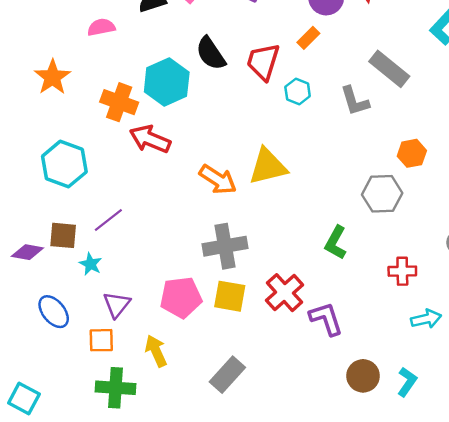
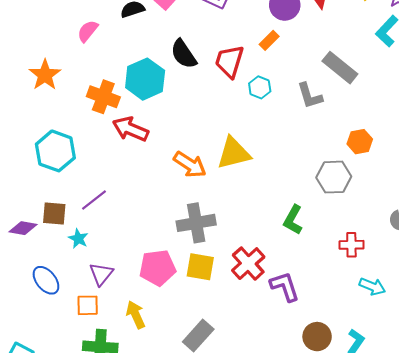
pink semicircle: (101, 27) -> (88, 31), turned -40
cyan arrow: (426, 319) -> (372, 287), turned 35

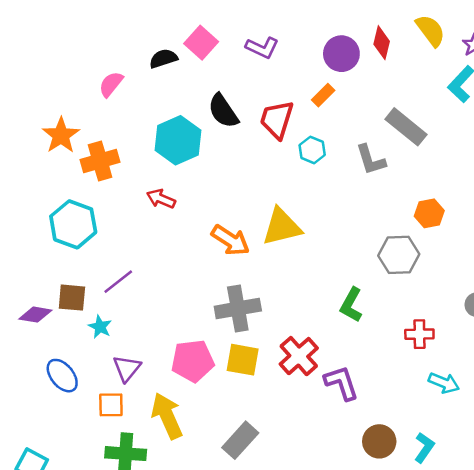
orange cross: (103, 97) -> (100, 161), moved, turned -36
red arrow: (130, 129) -> (161, 199), size x0.7
yellow arrow: (136, 315) -> (167, 416), size x1.4

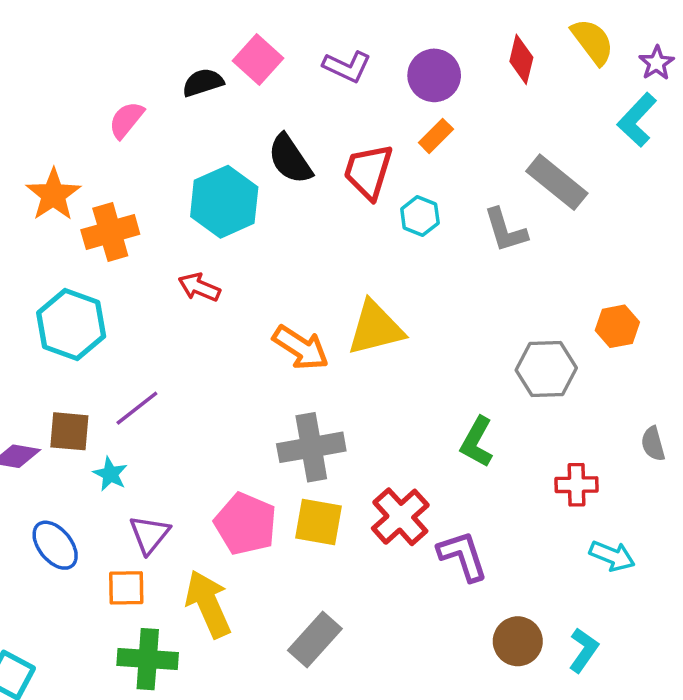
purple circle: (341, 54) -> (434, 75), moved
orange hexagon: (429, 213) -> (617, 326), moved
pink pentagon: (193, 361) -> (246, 524), turned 30

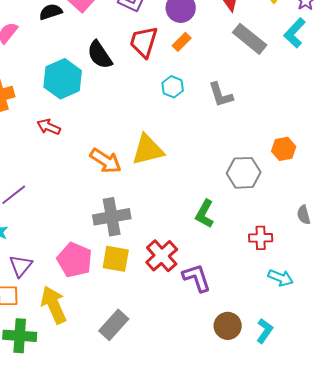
red trapezoid: (368, 172) -> (144, 42), moved
gray rectangle: (557, 182) -> (250, 39), moved

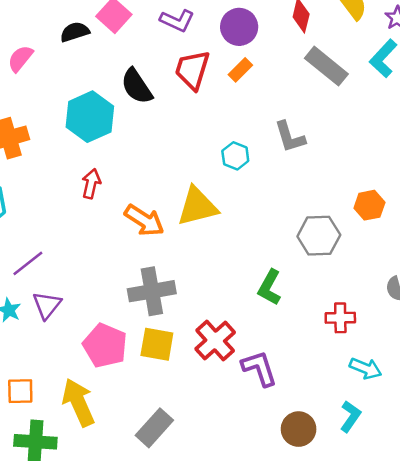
cyan hexagon: (173, 87) -> (235, 156), moved
red arrow: (49, 127) -> (91, 184), moved, turned 80
purple triangle: (21, 266) -> (47, 305), moved
cyan L-shape: (265, 331) -> (350, 416), moved

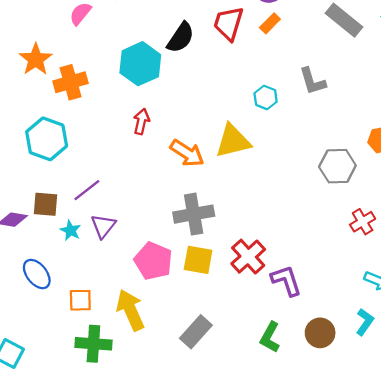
black semicircle: (137, 86) -> (181, 38), turned -112
green L-shape: (269, 287) -> (270, 337), moved
red cross: (340, 318) -> (363, 222), moved, turned -30

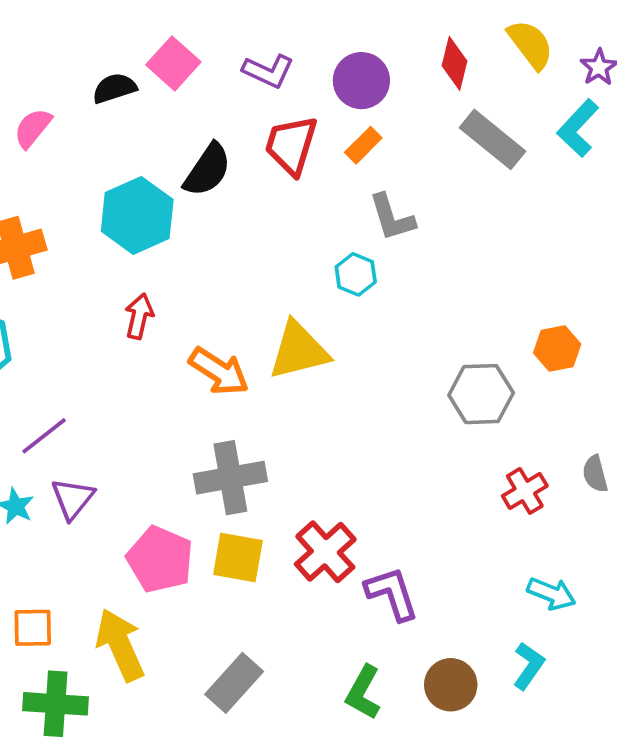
gray L-shape: (312, 81) -> (392, 217), moved

